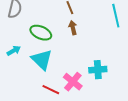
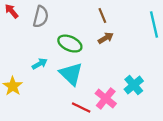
brown arrow: (73, 28) -> (106, 38), turned 72
cyan cross: (98, 70) -> (134, 85), turned -36

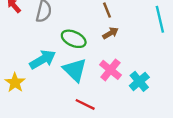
cyan arrow: (40, 64) -> (43, 60), size x1.6
pink cross: (106, 98) -> (110, 70), moved

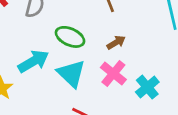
brown arrow: (110, 33) -> (116, 42), moved

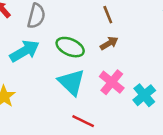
brown arrow: (116, 42) -> (109, 43), moved
cyan arrow: (33, 61) -> (25, 51), moved

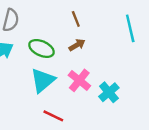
cyan triangle: (71, 82) -> (43, 80), turned 36

